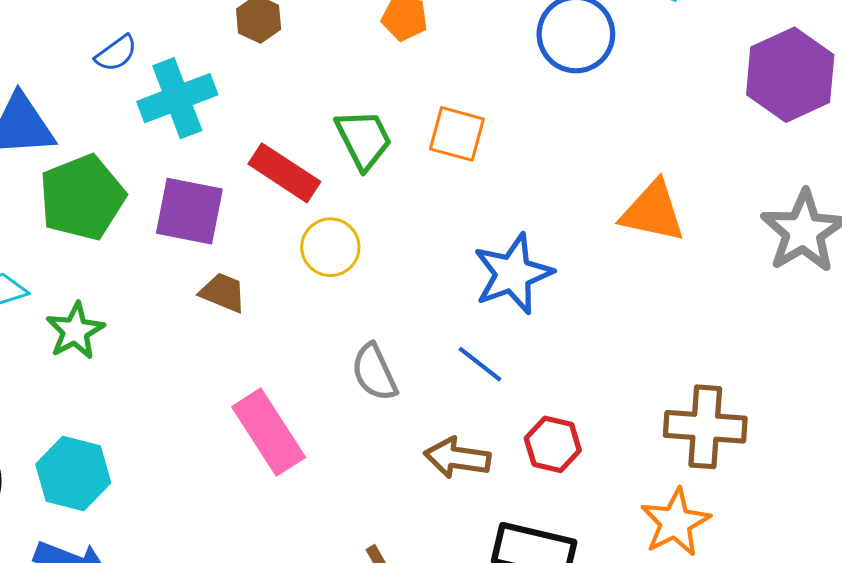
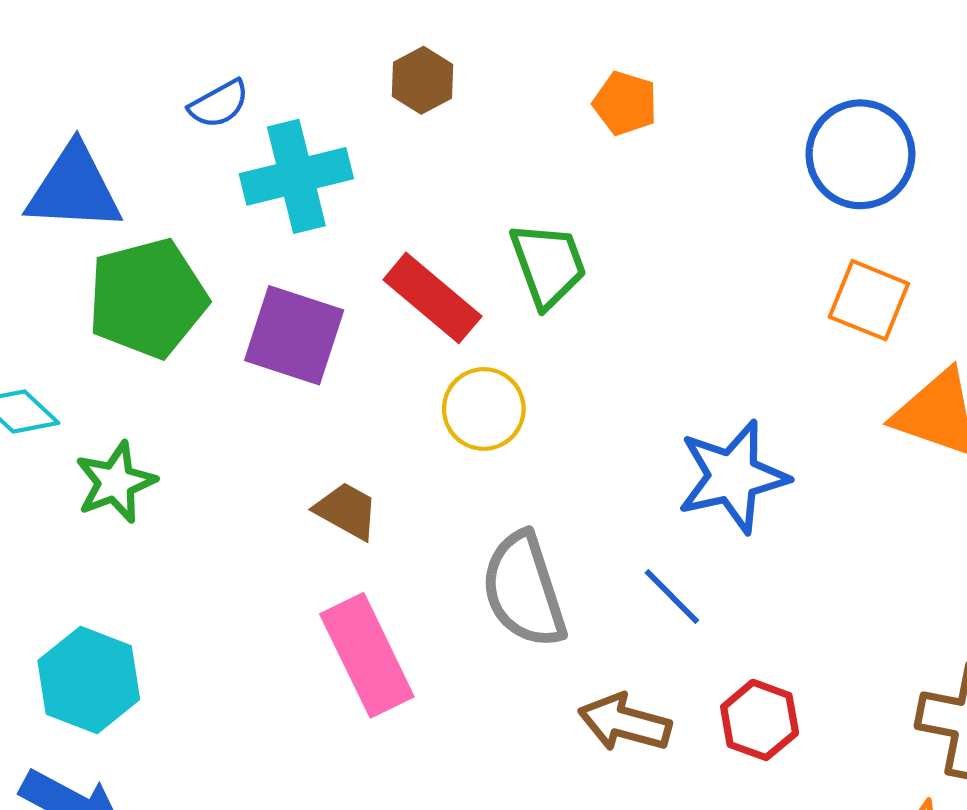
orange square: (457, 134) -> (869, 300), moved
brown trapezoid: (223, 293) -> (347, 511), moved
gray semicircle: (374, 372) -> (524, 590), size x1.4

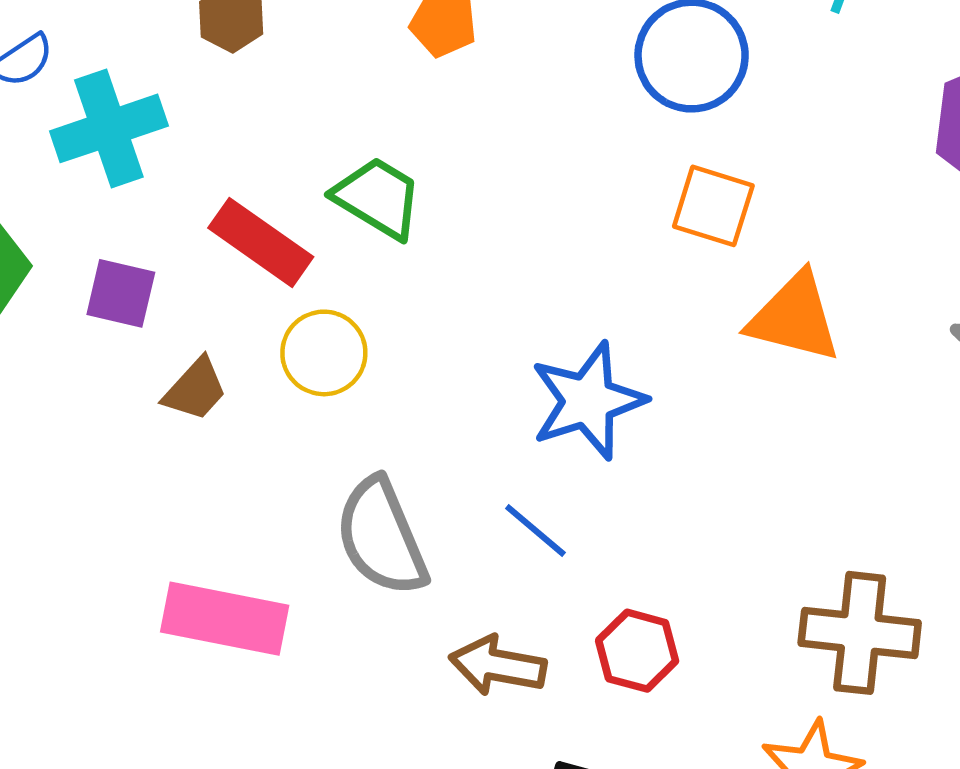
green trapezoid: (548, 265) -> (378, 198), turned -34
purple square: (294, 335) -> (121, 293), size x0.7
brown trapezoid: (347, 511) -> (195, 389), moved, turned 108
pink rectangle: (367, 655) -> (225, 619), turned -48

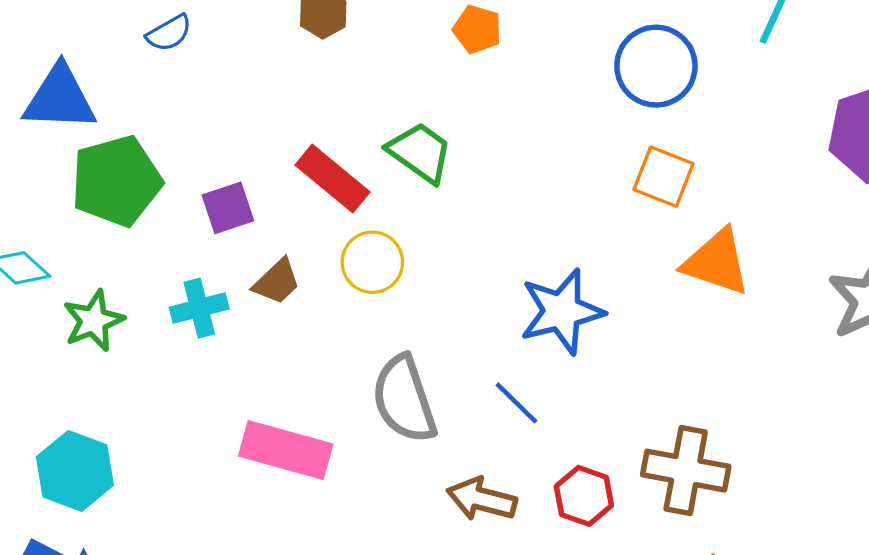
cyan cross: (109, 128) -> (199, 308), moved, size x0.7
purple square: (121, 293) -> (228, 208), turned -36
brown cross: (860, 633) -> (686, 471), moved

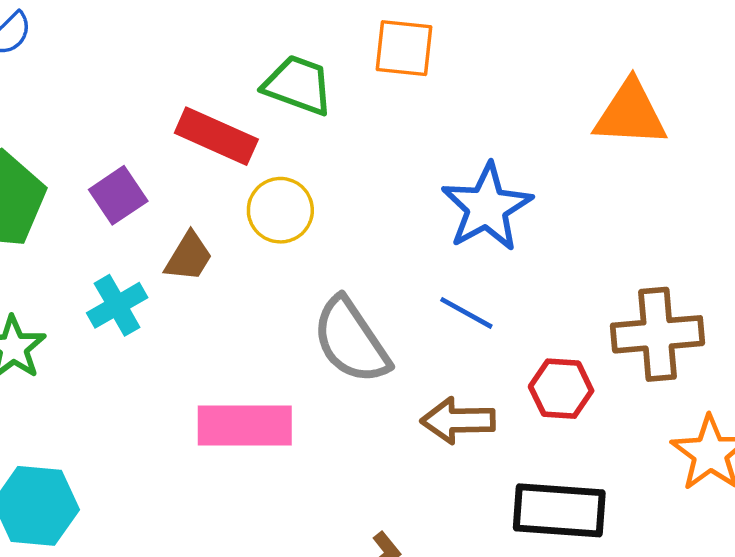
orange square: (664, 177) -> (404, 48), moved

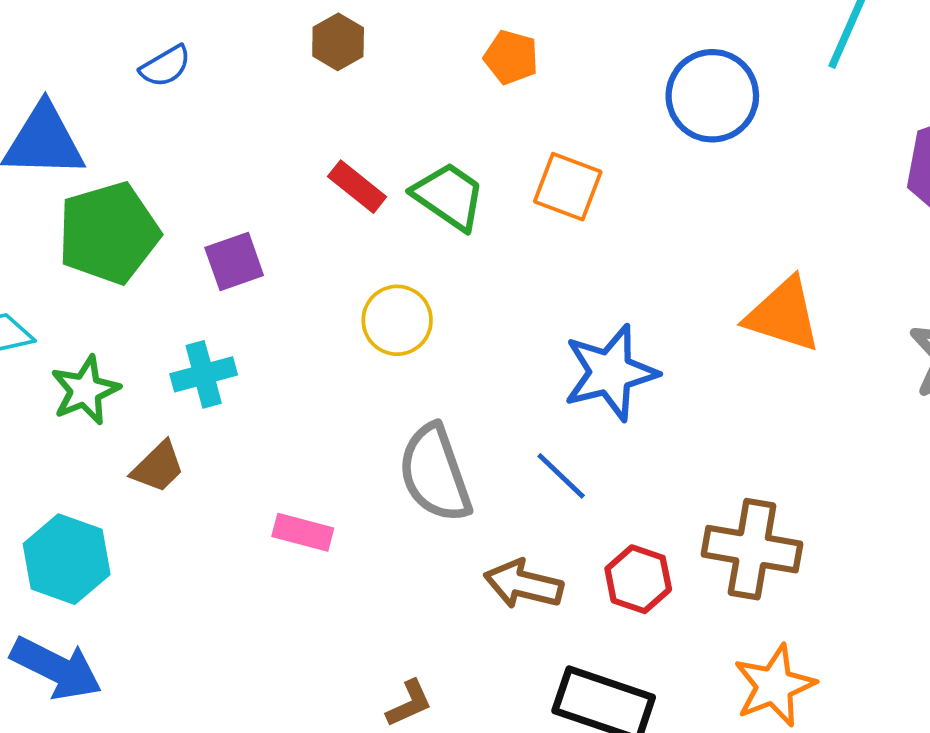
red rectangle: (216, 136) -> (357, 187), moved, size x0.7
brown trapezoid: (189, 257) -> (158, 467), moved
pink rectangle: (245, 425) -> (303, 532), size x0.6

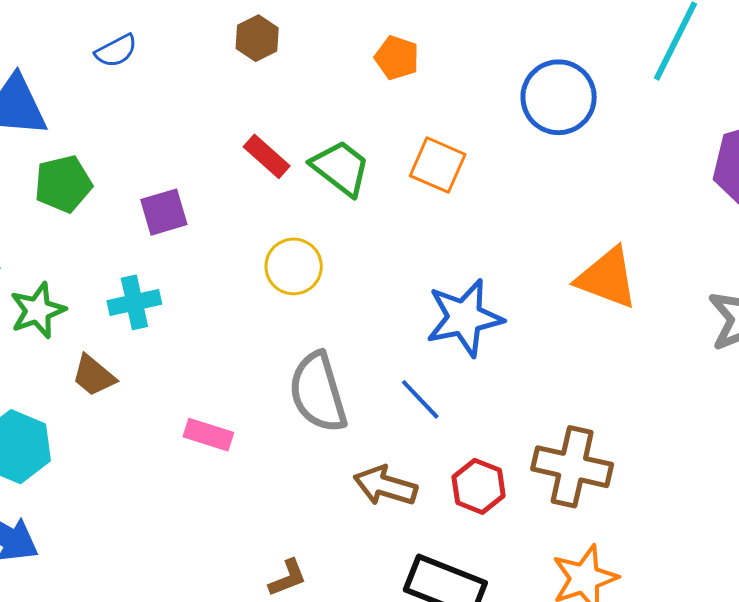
green pentagon: (109, 233) -> (63, 184), size x0.7
brown trapezoid: (158, 467) -> (94, 376), turned 81

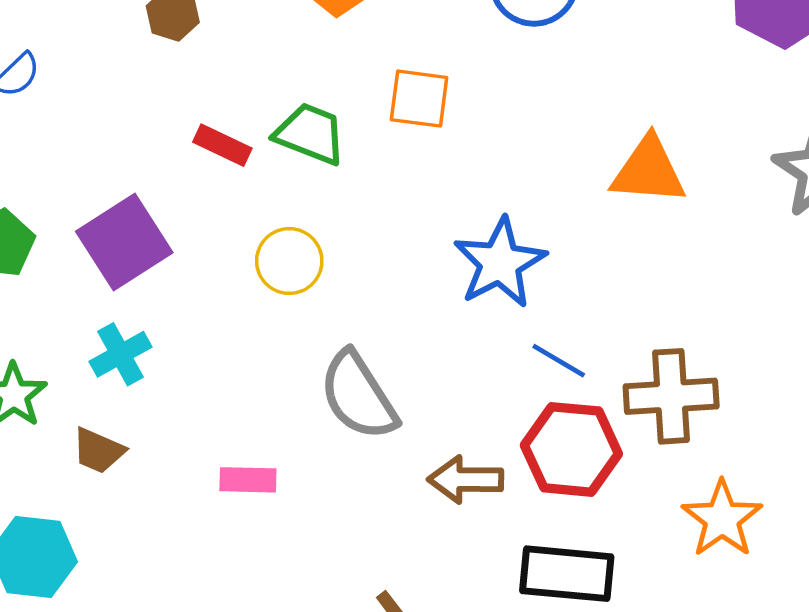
purple square: (164, 212) -> (124, 242), size x1.6
blue line: (420, 399) -> (559, 361), moved
red hexagon: (479, 486) -> (571, 449), size x1.5

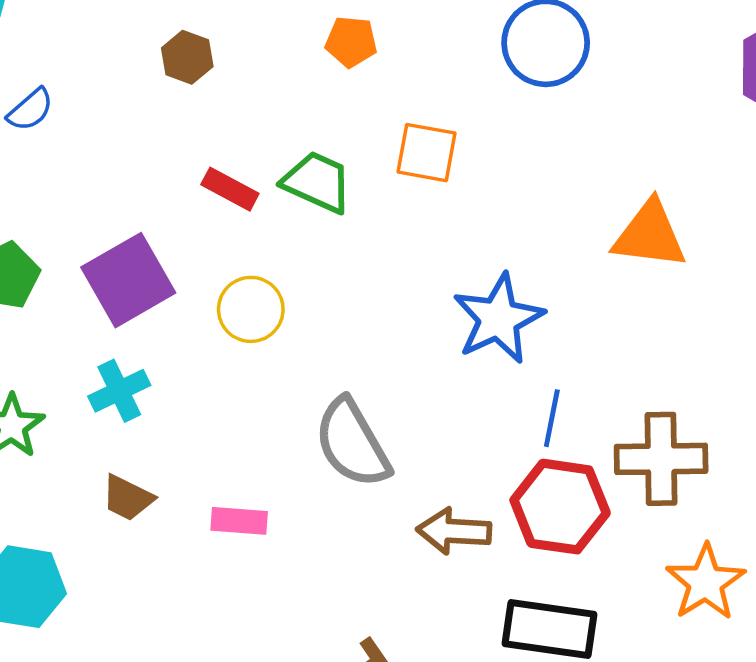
yellow circle: (289, 261) -> (251, 309), moved
blue line: (559, 361) -> (552, 418), turned 68
brown trapezoid: (98, 451) -> (128, 498), moved

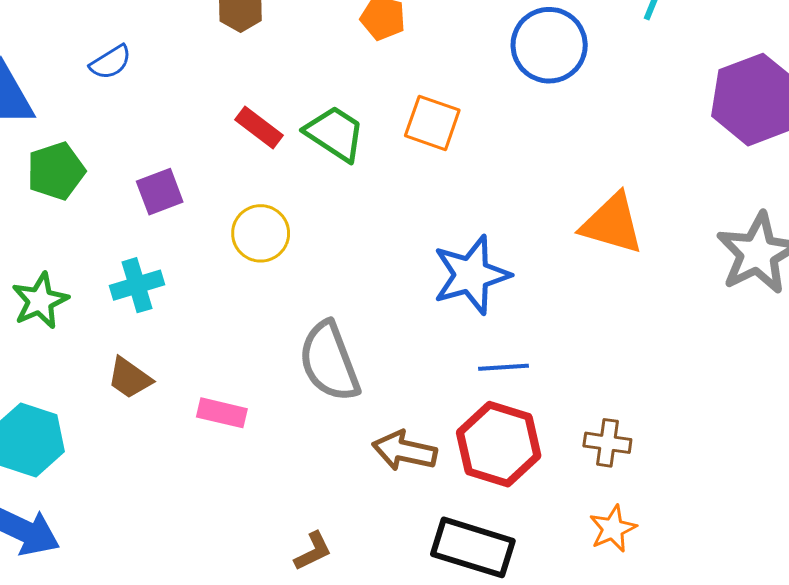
blue semicircle: (30, 110) -> (111, 62), moved
purple square: (128, 280) -> (160, 192), size x0.6
blue line: (552, 418) -> (504, 367), turned 66
brown cross: (661, 459) -> (607, 443), moved, size x0.6
orange star: (706, 582) -> (613, 529), size x0.7

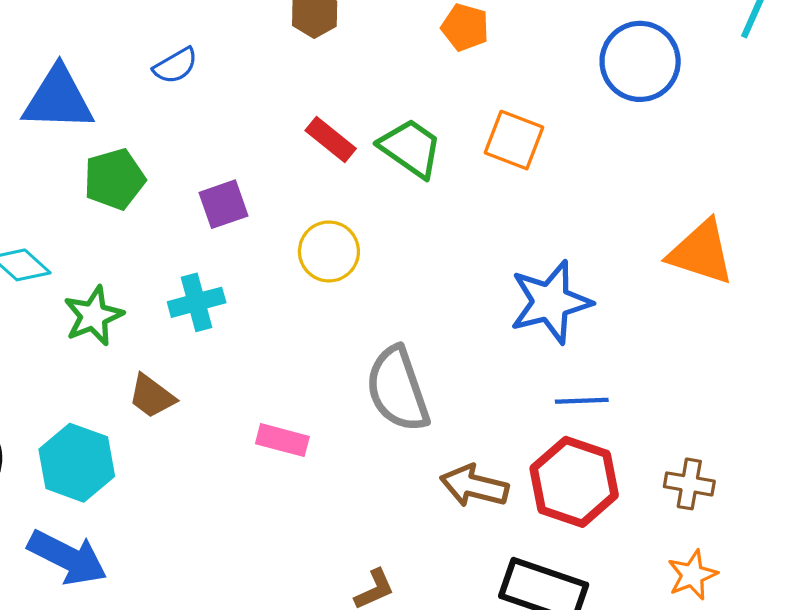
brown trapezoid: (130, 378) -> (152, 396), moved

